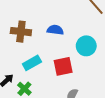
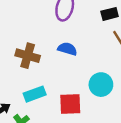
blue semicircle: (55, 30) -> (67, 49), moved

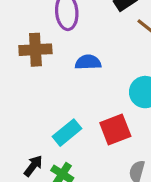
brown cross: (28, 56) -> (35, 50), moved

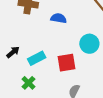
black arrow: (33, 166) -> (13, 52), moved

